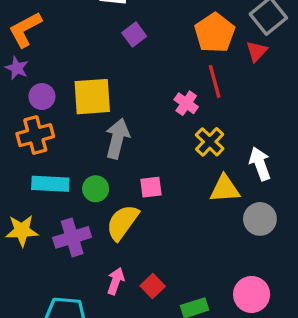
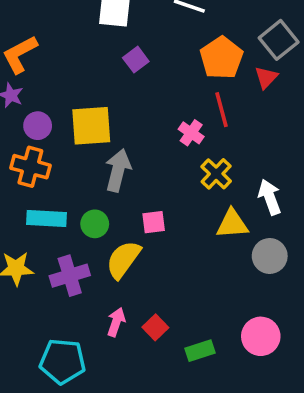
orange cross: (35, 135) -> (30, 167), turned 30

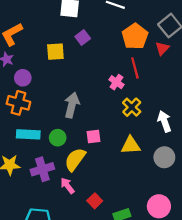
yellow square: (91, 126) -> (55, 52), moved, size x0.7
yellow triangle: (232, 224) -> (131, 145), moved
pink arrow: (116, 322) -> (67, 186), moved, turned -56

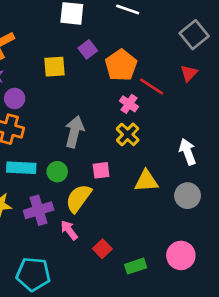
orange pentagon: (135, 36) -> (121, 65), moved
red triangle: (162, 48) -> (189, 73), moved
red line: (135, 68) -> (152, 87), turned -42
yellow cross: (132, 107) -> (128, 134), moved

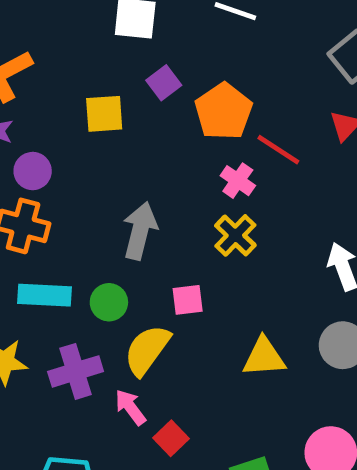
yellow triangle: (146, 181) -> (264, 357), moved
red square: (102, 249) -> (171, 438), moved

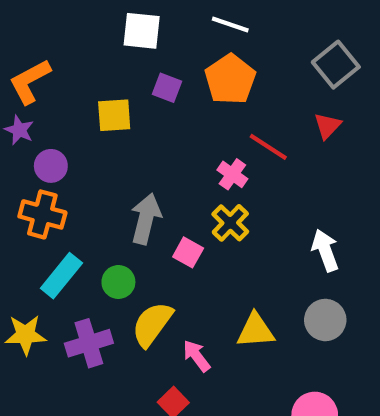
purple square: (164, 83) -> (167, 88), turned -32
orange pentagon: (223, 111) -> (230, 79), moved
cyan rectangle: (45, 295) -> (61, 276), turned -54
pink square: (188, 300) -> (188, 252), moved, turned 36
pink arrow: (130, 407) -> (197, 356), moved

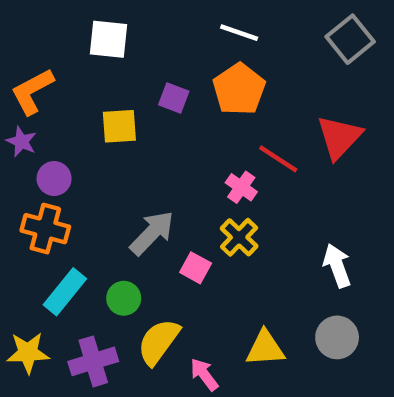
white square: (142, 31) -> (108, 39), moved
gray square: (336, 65) -> (350, 39), moved
red triangle: (327, 126) -> (339, 137), size x1.6
gray arrow: (146, 219) -> (152, 233), turned 30

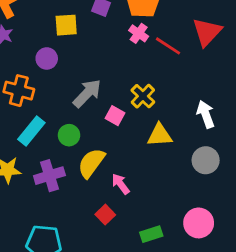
purple circle: (54, 179) -> (47, 58), moved
pink cross: (241, 187) -> (139, 33), moved
yellow triangle: (265, 348) -> (160, 135), moved

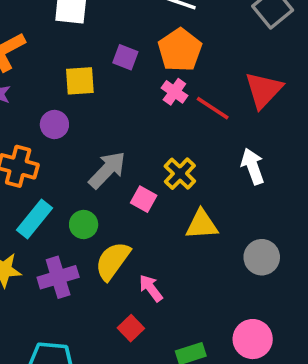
white arrow: (206, 114) -> (253, 166), moved

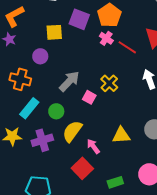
purple square: (125, 57) -> (79, 19), size x1.5
yellow triangle: (202, 224) -> (121, 135), moved
red square: (131, 328) -> (82, 168), size x1.5

